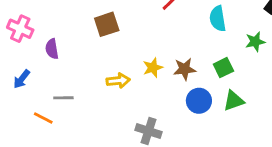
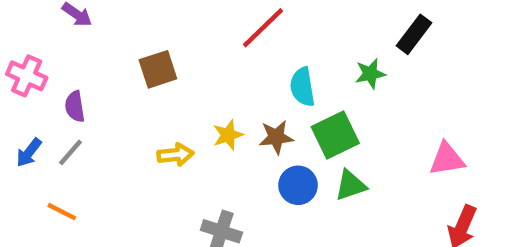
cyan semicircle: (218, 19) -> (302, 87), moved
green star: (255, 42) -> (370, 74), moved
green square: (223, 68) -> (335, 135), size x1.5
gray line: (63, 98) -> (70, 152), moved, turned -48

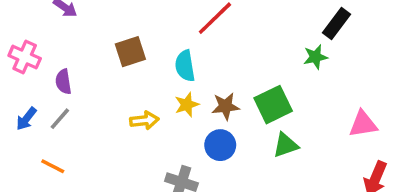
green star: (370, 74) -> (315, 57), moved
cyan semicircle: (302, 87) -> (185, 66), moved
blue circle: (298, 185) -> (220, 145), moved

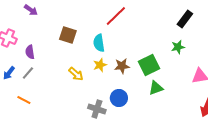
brown square: (130, 52) -> (68, 35), turned 36
green star: (315, 57) -> (178, 47), moved
yellow arrow: (144, 120) -> (76, 74), turned 49
blue circle: (220, 145) -> (119, 98), moved

